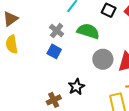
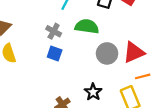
black star: (76, 87) -> (93, 92), moved

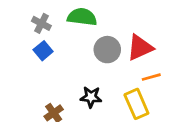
blue square: (55, 54) -> (43, 51), turned 32
black star: (93, 92) -> (91, 97), turned -30

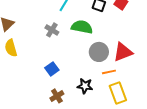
blue square: (43, 51) -> (52, 69), moved
orange line: (151, 77) -> (109, 72), moved

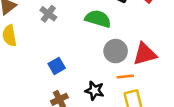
gray cross: (52, 30) -> (48, 14), moved

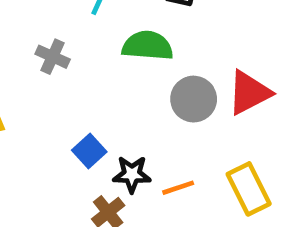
orange line: (125, 77) -> (178, 188), moved
black star: (95, 91) -> (132, 174), moved

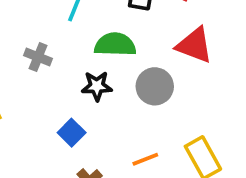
red triangle: (249, 93) -> (194, 45), moved, turned 51
black star: (132, 174) -> (97, 86), moved

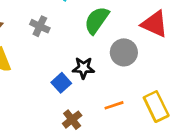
green semicircle: (115, 45) -> (97, 20), turned -60
black star: (97, 86) -> (83, 68), moved

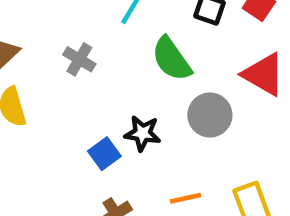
green semicircle: (97, 20) -> (171, 59), turned -76

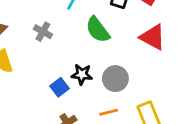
gray circle: (210, 115) -> (115, 79), moved

